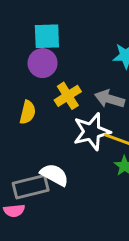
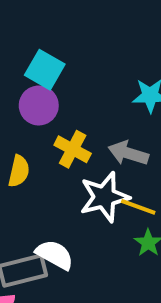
cyan square: (47, 36) -> (45, 70), turned 32
yellow cross: (68, 96) -> (73, 149), turned -30

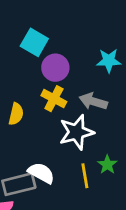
purple circle: (39, 105) -> (55, 68), moved
yellow line: (138, 207) -> (85, 176), moved, turned 60

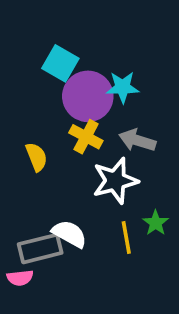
cyan star: (109, 61) -> (123, 87), moved
purple circle: (55, 68) -> (88, 96), size x1.4
yellow semicircle: (16, 114) -> (36, 157), turned -35

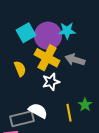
cyan square: (60, 63) -> (26, 33), moved, turned 30
yellow cross: (86, 137) -> (47, 58), size x1.4
white star: (115, 181) -> (51, 82), moved, size x0.7

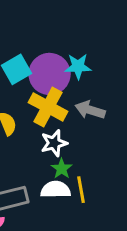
green star: (85, 105) -> (62, 169), moved
white semicircle: (38, 111) -> (56, 190), moved, turned -30

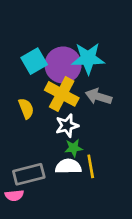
cyan star: (78, 66) -> (88, 58), size x1.4
green star: (62, 169) -> (74, 148), turned 30

